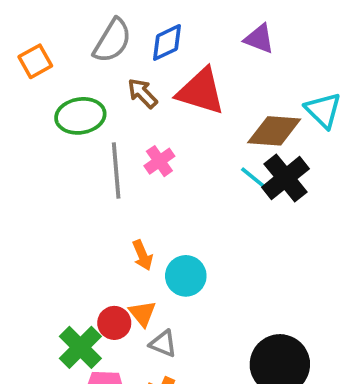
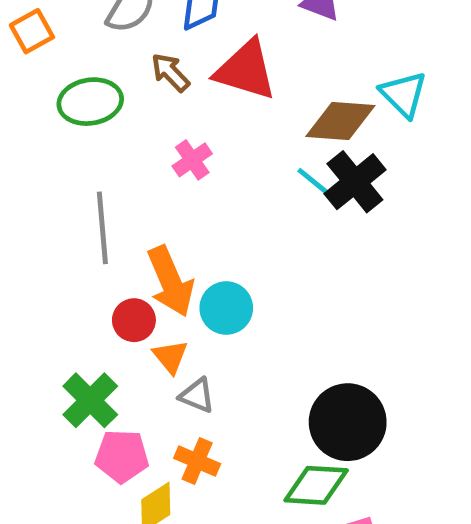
gray line: (116, 170) -> (102, 228), moved
orange arrow: (142, 255) -> (170, 281), size x1.8
red circle: (114, 323) -> (134, 320), moved

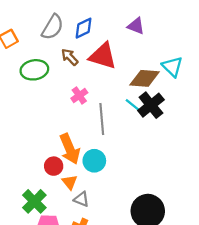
gray line: (102, 228) -> (102, 119), moved

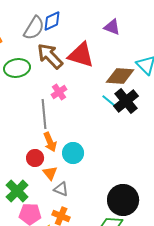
blue diamond: (84, 28) -> (52, 21), moved
brown arrow: (70, 57) -> (50, 56), size x1.6
gray line: (102, 119) -> (44, 114), moved
orange arrow: (70, 149) -> (50, 142), size x0.7

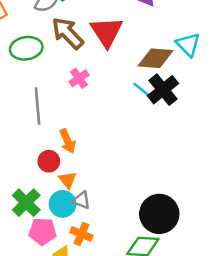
red triangle: (81, 55) -> (107, 32), turned 40
gray line: (44, 114) -> (37, 106), moved
cyan circle: (73, 153) -> (63, 204), moved

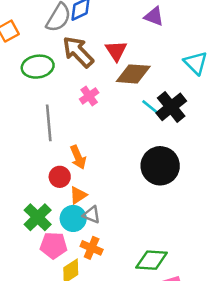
red triangle: (107, 32) -> (116, 51), size x0.7
brown diamond: (155, 58) -> (133, 74), moved
orange triangle: (68, 180) -> (78, 195), turned 36
black circle: (159, 214) -> (160, 166), moved

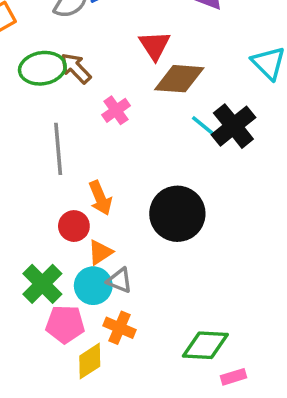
brown arrow: (78, 52) -> (76, 68), moved, size x0.7
black circle: (160, 166) -> (177, 214), moved

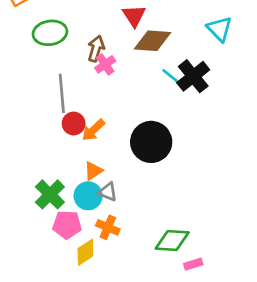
brown arrow: (76, 68) -> (96, 49), moved, turned 60
orange arrow: (100, 198) -> (93, 130), turned 70
red circle: (74, 226) -> (74, 124), moved

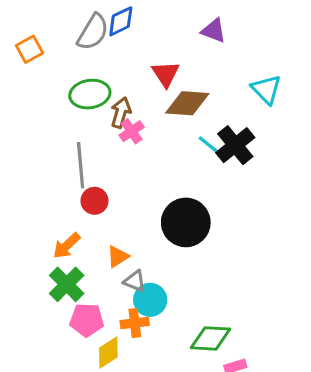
green ellipse: (50, 33) -> (90, 94), moved
orange arrow: (93, 130) -> (67, 246), moved
cyan circle: (88, 196) -> (150, 300), moved
orange cross: (108, 227) -> (135, 323), turned -30

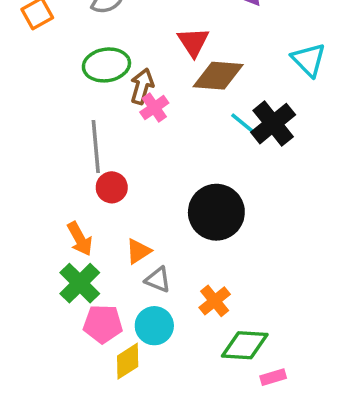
orange arrow: (67, 246) -> (80, 239), turned -76
cyan circle: (150, 300) -> (154, 326), moved
orange cross: (135, 323) -> (215, 301), moved, turned -32

